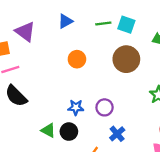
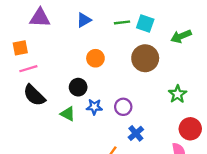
purple triangle: (25, 32) -> (40, 18), moved, turned -35
green triangle: (48, 130) -> (68, 114), moved
black circle: (69, 132) -> (78, 87), moved

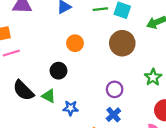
black semicircle: (34, 95) -> (23, 90), moved
blue star: (94, 107) -> (71, 108), moved
purple circle: (123, 107) -> (115, 89), moved

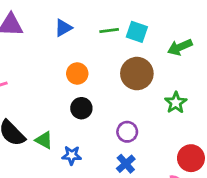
black circle: (59, 71) -> (81, 108), moved
green star: (153, 77) -> (176, 103), moved

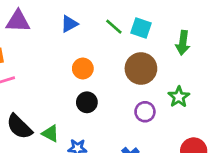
green line: (109, 31) -> (114, 27), turned 48
green arrow: (180, 47) -> (183, 43), turned -60
purple circle: (127, 132) -> (145, 112), moved

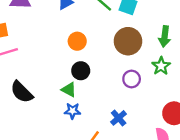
green arrow: (183, 43) -> (165, 36), moved
green triangle: (50, 133) -> (69, 90), moved

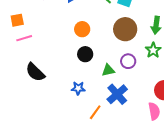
green triangle: (69, 90) -> (108, 70), moved, turned -40
blue cross: (119, 118) -> (117, 94), size x1.5

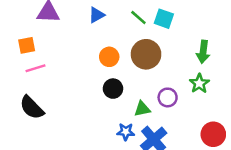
brown circle: (125, 29) -> (146, 54), moved
black semicircle: (35, 72) -> (32, 108), moved
blue star: (78, 88) -> (126, 132), moved

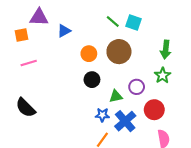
blue triangle: (96, 15) -> (64, 31), moved
orange square: (27, 45) -> (21, 35), moved
black semicircle: (32, 108) -> (26, 108), moved
red circle: (213, 134) -> (154, 110), moved

